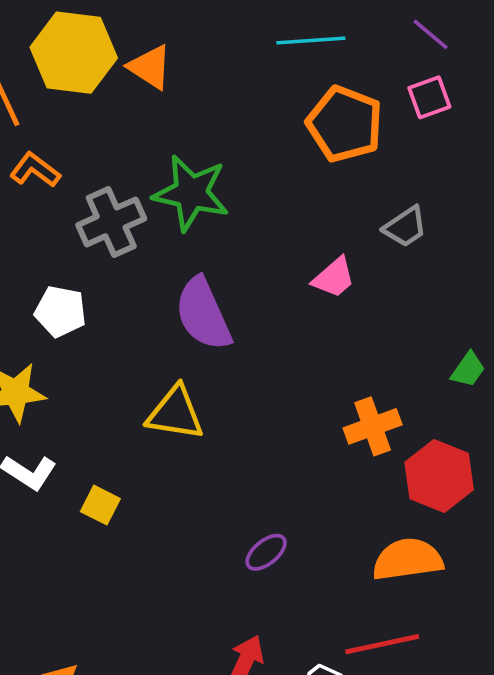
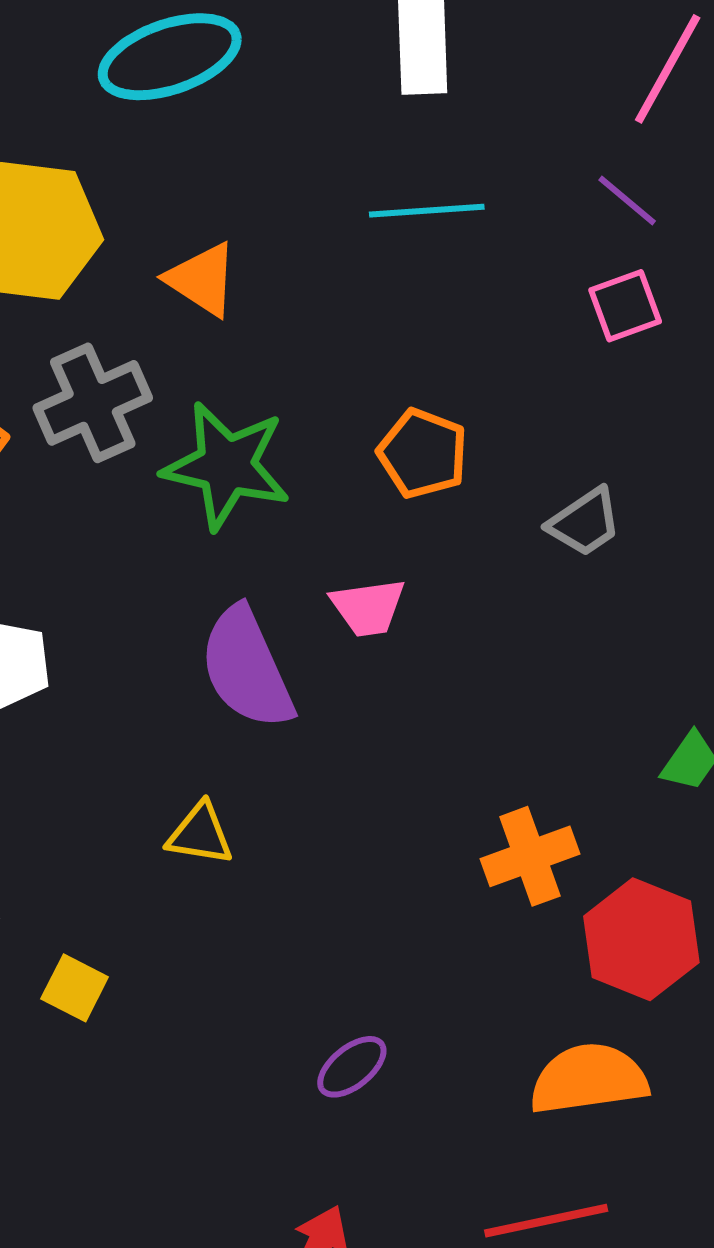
orange triangle: (150, 67) -> (202, 279), moved
orange pentagon: (345, 124) -> (423, 453), moved, size x0.7
gray cross: (111, 222) -> (93, 403), moved
pink trapezoid: (334, 278) -> (368, 607), moved, turned 33
yellow triangle: (175, 413) -> (200, 834), size x0.7

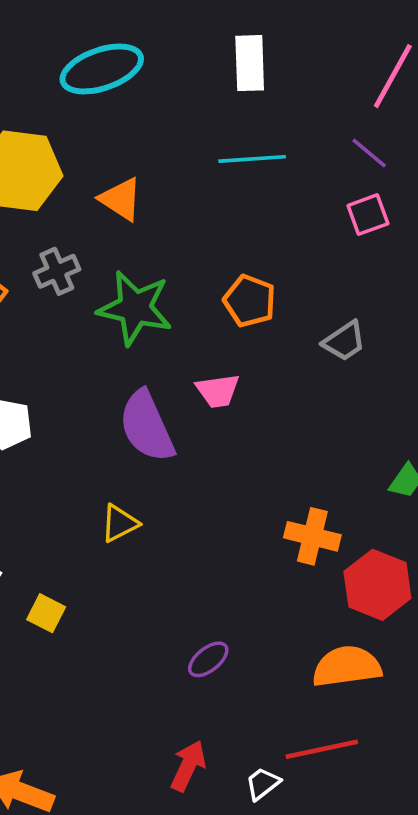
gray cross: (93, 403) -> (57, 271), size x0.7
yellow triangle: (200, 834) -> (120, 523), turned -36
orange cross: (530, 856) -> (312, 536), turned 34

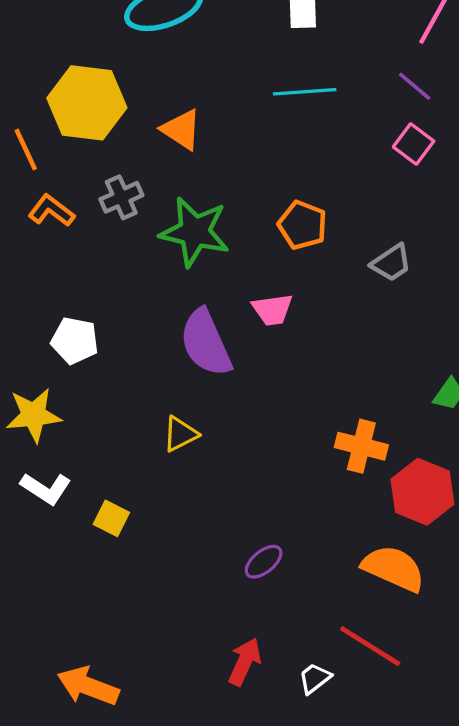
pink square: (368, 215) -> (414, 144), turned -33
orange semicircle: (347, 666) -> (394, 568), turned 32
red line: (322, 749) -> (370, 646), turned 44

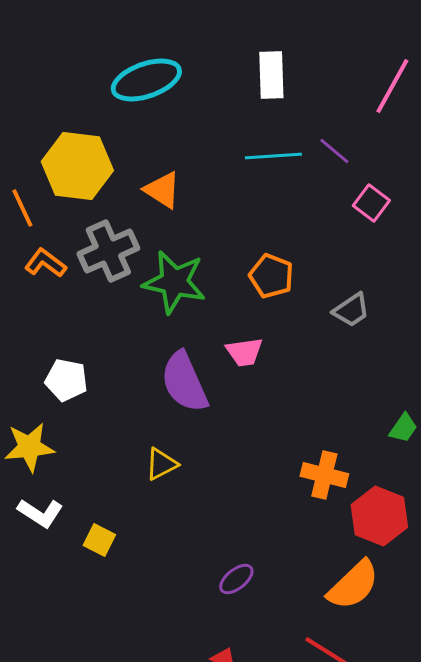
purple line: (415, 86) -> (334, 151), moved
gray cross: (121, 197) -> (108, 251), size x1.5
orange semicircle: (394, 568) -> (353, 585), turned 112

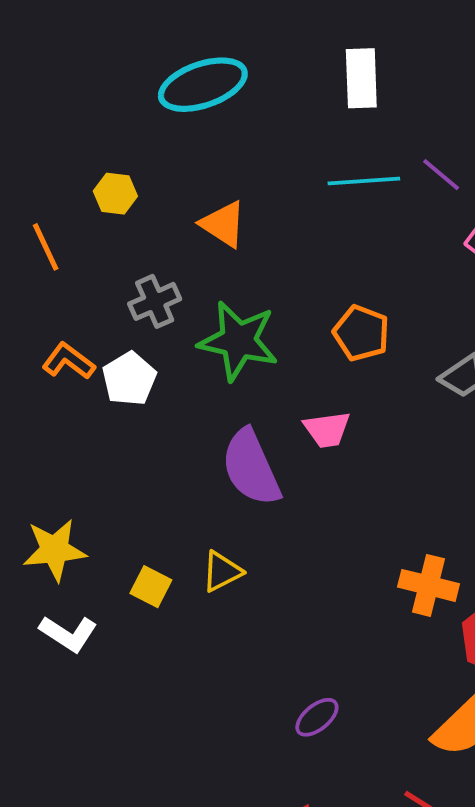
yellow hexagon: (77, 166) -> (115, 194), size x0.5
gray cross: (108, 251) -> (155, 301), size x0.7
orange L-shape: (45, 263) -> (68, 361), moved
white pentagon: (66, 380) -> (129, 379), moved, turned 30
yellow square: (99, 540) -> (151, 587), moved

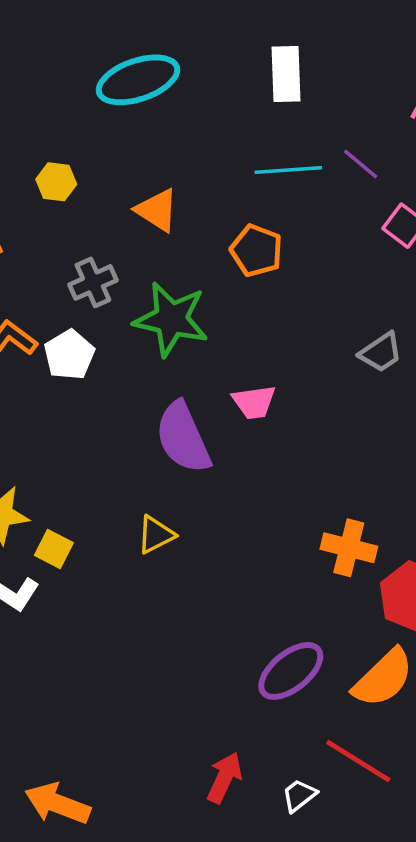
orange pentagon: (361, 333) -> (256, 250), moved
yellow square: (151, 587) -> (54, 549), moved
purple ellipse: (317, 717) -> (291, 671), moved, size x1.6

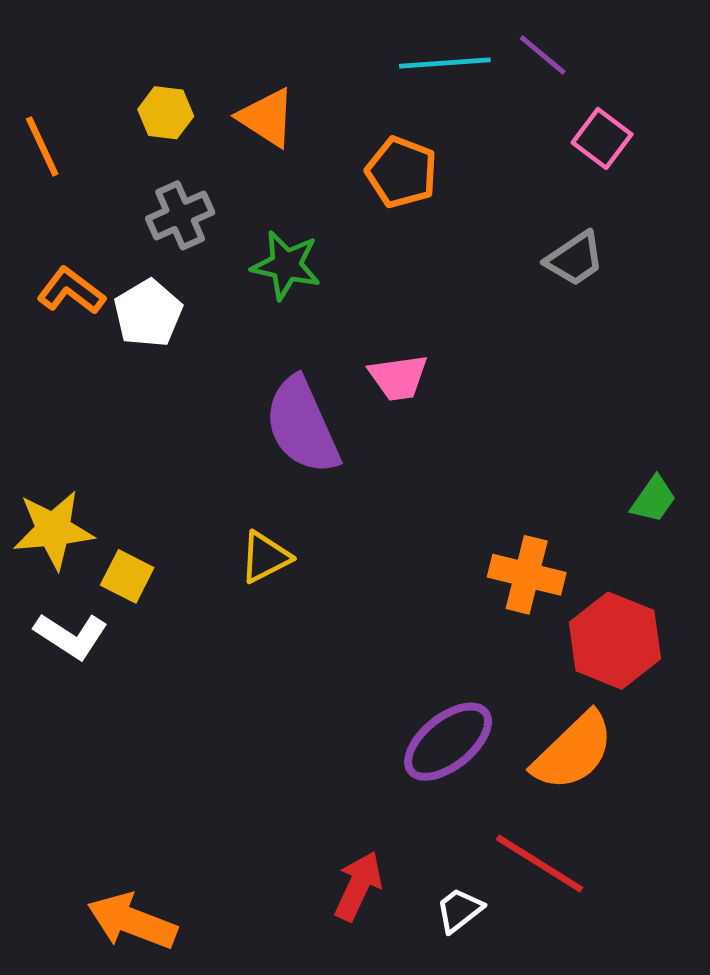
yellow hexagon: (56, 182) -> (166, 113), moved
green star: (171, 319) -> (286, 265), size x0.7
gray trapezoid: (381, 352) -> (575, 259), moved

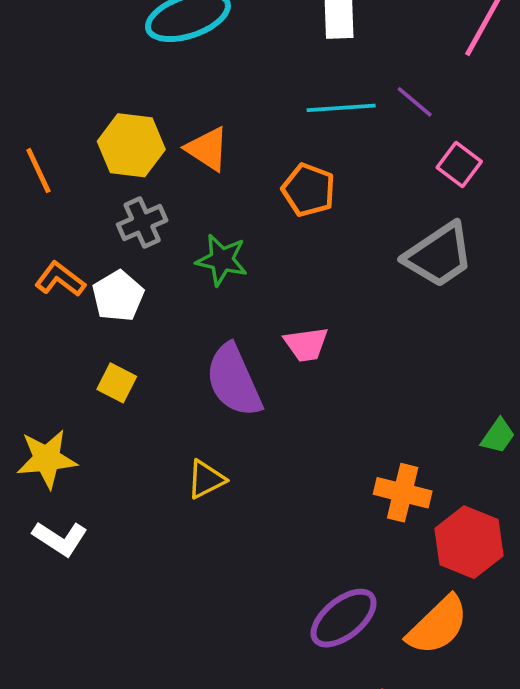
yellow hexagon: (166, 113) -> (131, 145), size x1.6
gray trapezoid: (575, 259) -> (439, 255), size x1.6
yellow square: (127, 576) -> (117, 383), moved

